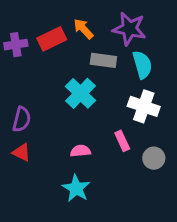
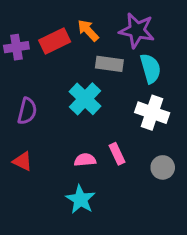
purple semicircle: (22, 119) -> (27, 111), moved
pink rectangle: (122, 141) -> (117, 154), moved

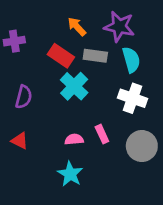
red rectangle: (55, 41) -> (61, 56), moved, turned 60
gray circle: (163, 167) -> (142, 146), size x1.5

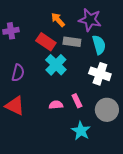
red triangle: (20, 141) -> (15, 106), size x1.5
cyan star: (70, 174) -> (81, 131), moved

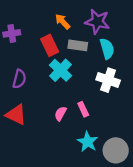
red rectangle: (46, 42) -> (50, 45), turned 30
pink semicircle: (56, 105) -> (60, 114), turned -56
gray circle: (107, 110) -> (116, 150), moved

